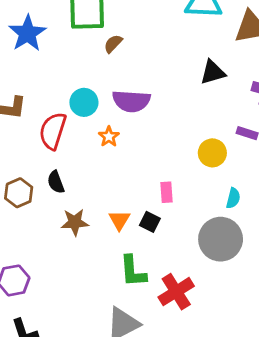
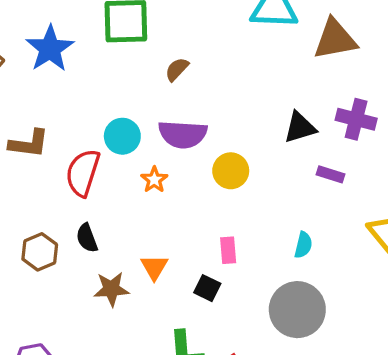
brown semicircle: (113, 44) -> (177, 69), moved
black triangle: (213, 72) -> (300, 127), moved
yellow circle: (212, 153) -> (231, 171), moved
cyan semicircle: (233, 198) -> (303, 245), moved
orange triangle: (119, 220) -> (154, 267), moved

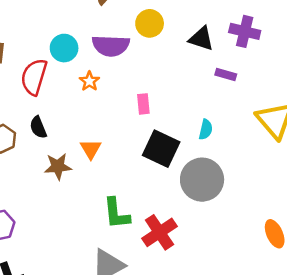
black triangle: (300, 127) -> (201, 39), turned 36
yellow circle: (231, 171) -> (150, 23), moved
pink rectangle: (228, 250) -> (143, 104), moved
black square: (207, 288) -> (161, 149), moved, size x1.8

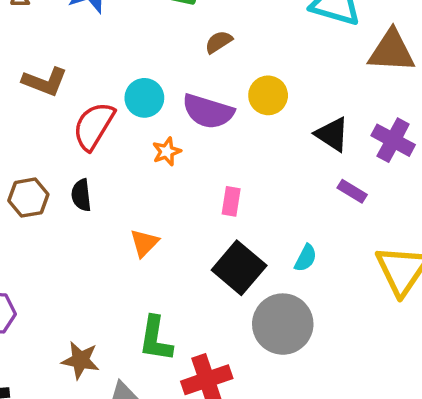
brown star: (58, 166) -> (80, 360), moved

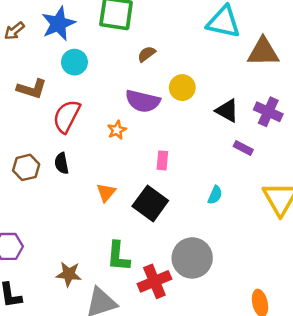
cyan circle: (144, 98) -> (74, 62), moved
black square: (239, 268) -> (150, 203), moved
gray circle: (283, 324) -> (192, 258), moved

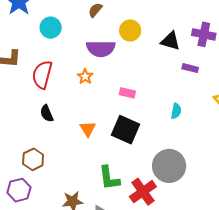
cyan circle: (74, 62) -> (51, 28), moved
pink rectangle: (162, 160) -> (127, 93), turned -70
brown hexagon: (26, 167) -> (33, 159), moved

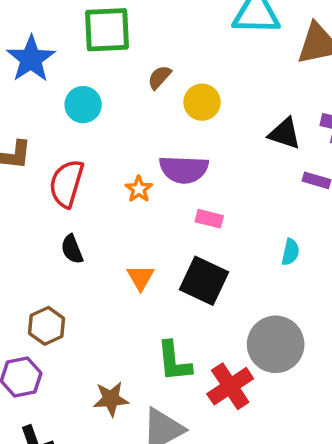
yellow circle: (130, 30) -> (202, 102), moved
purple semicircle: (101, 49) -> (184, 169), moved

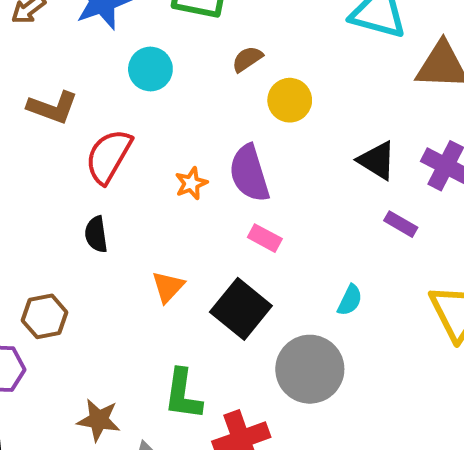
purple semicircle: (184, 169) -> (249, 173), turned 57
gray circle: (276, 344) -> (310, 369), moved

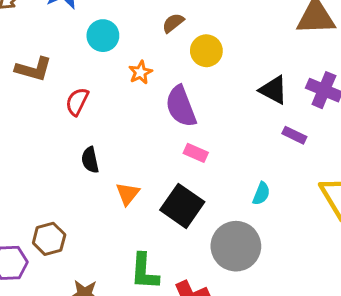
red semicircle: (109, 156) -> (77, 102), size x0.7
orange star: (191, 183) -> (140, 72), moved
black semicircle: (96, 234) -> (90, 160), moved
brown hexagon: (45, 316) -> (49, 239), moved

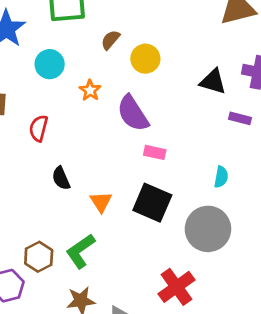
green L-shape: (145, 272) -> (80, 251), moved, turned 63

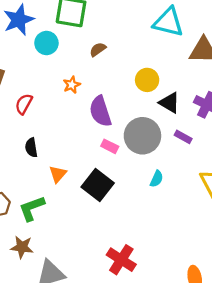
yellow circle: (145, 59) -> (147, 80), moved
cyan circle: (50, 64) -> (46, 43), moved
gray circle: (208, 229) -> (142, 136), moved
red cross: (177, 287) -> (121, 260), moved, turned -36

